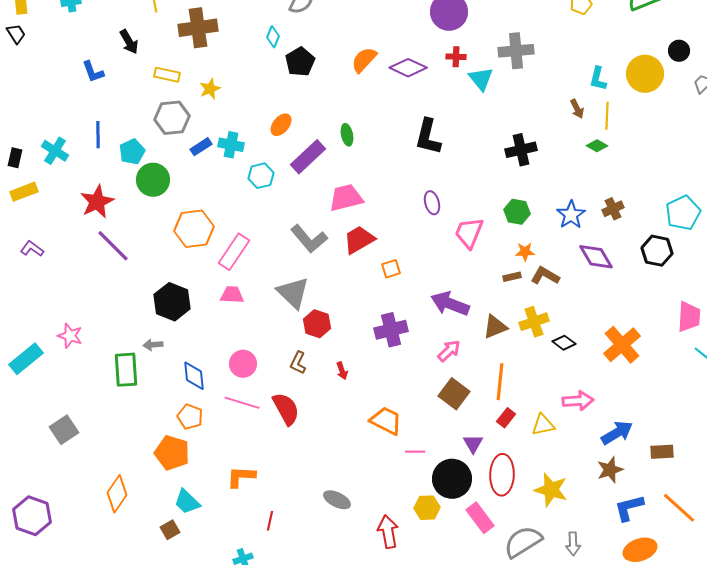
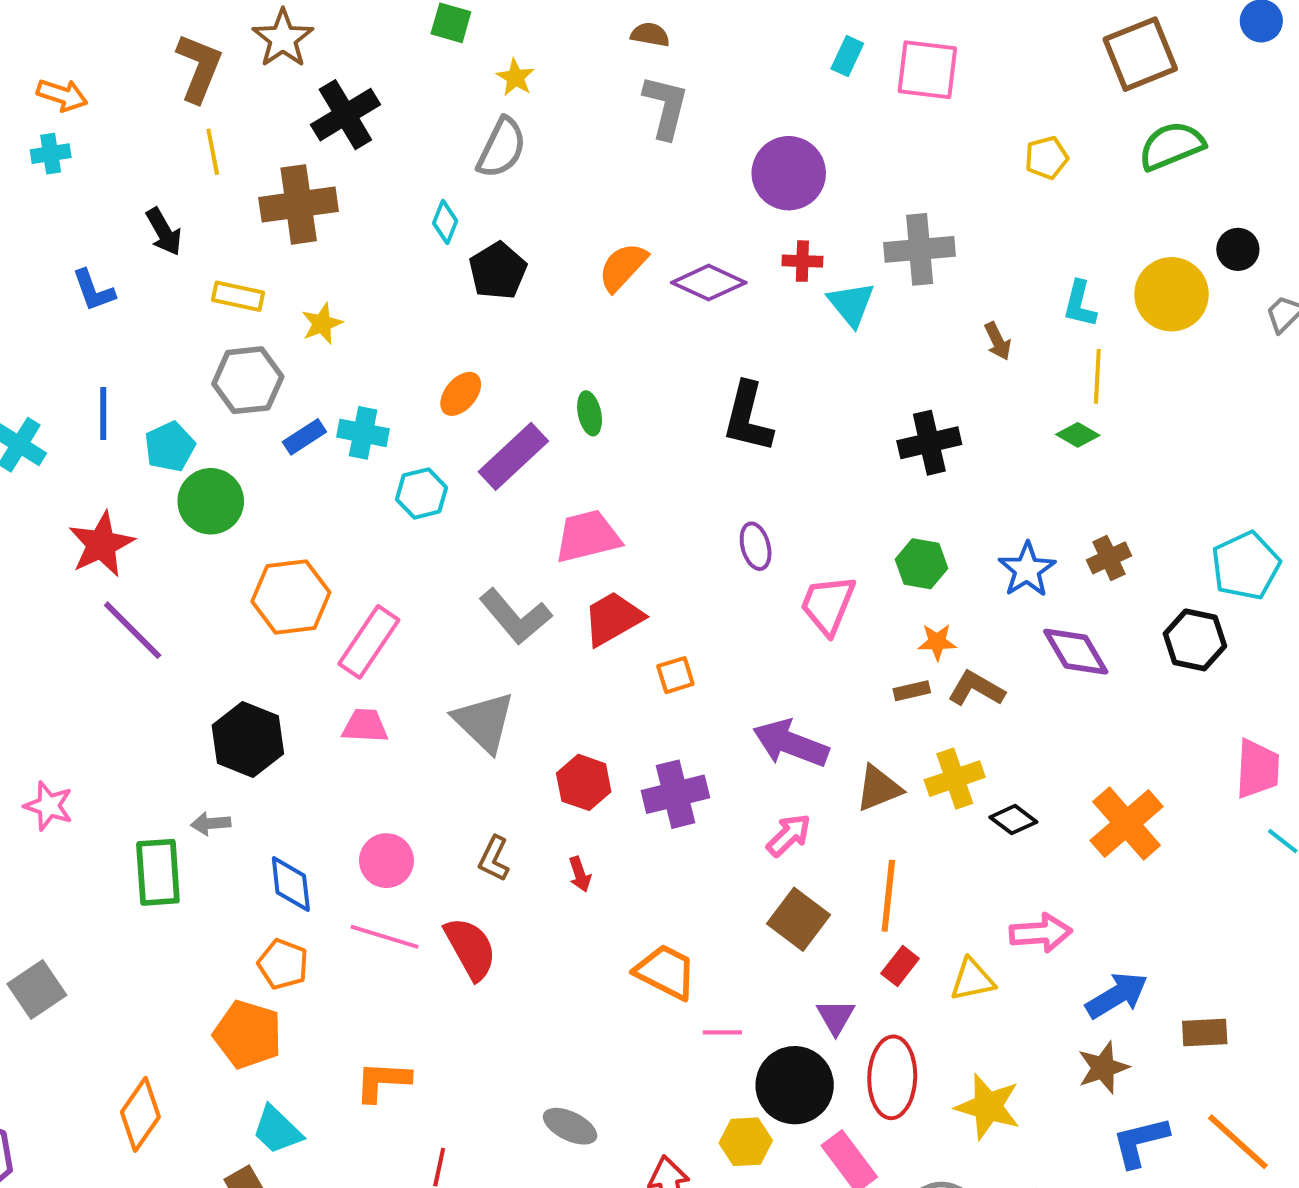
brown arrow: (577, 109) -> (998, 341), moved
red hexagon: (317, 324) -> (584, 782), moved

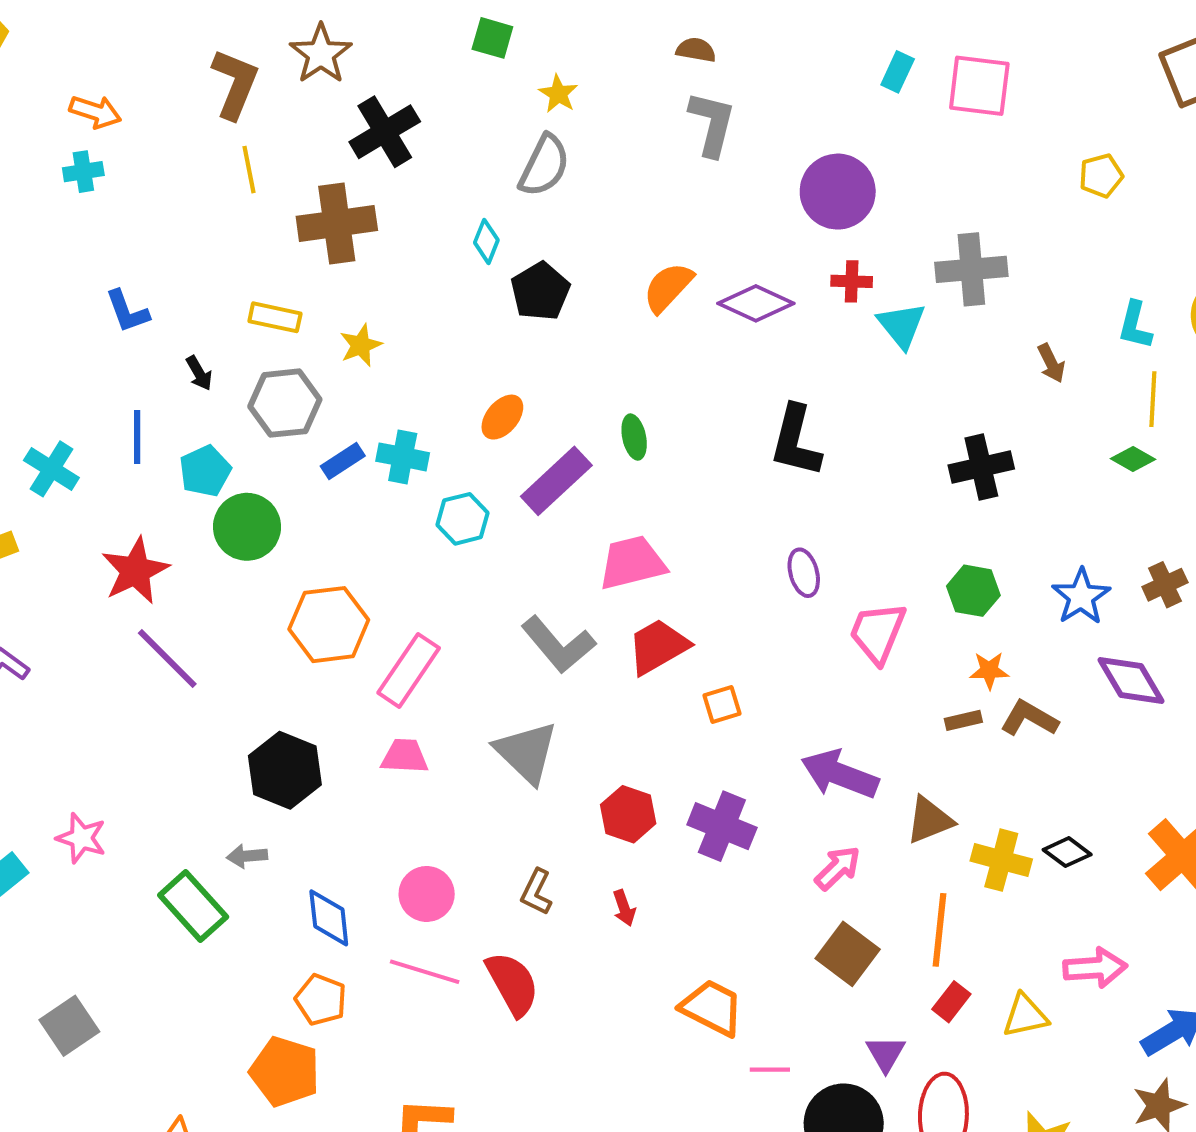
black arrow: (164, 232) -> (199, 373), moved, size x0.7
yellow cross: (955, 779) -> (1001, 860), moved, turned 34
purple cross: (675, 794) -> (722, 826), turned 36
green rectangle: (158, 872) -> (193, 906), turned -38

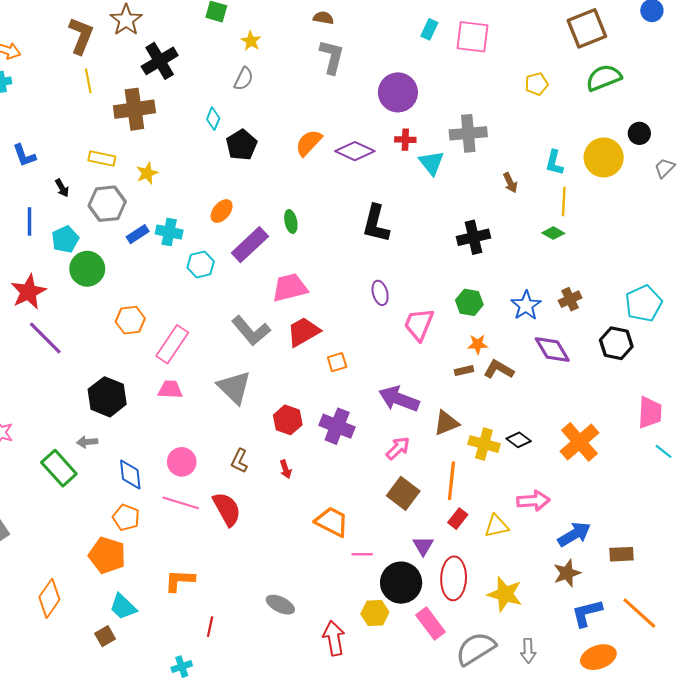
gray semicircle: (544, 166) -> (244, 79), size x0.7
orange hexagon: (329, 625) -> (130, 320), size x0.7

